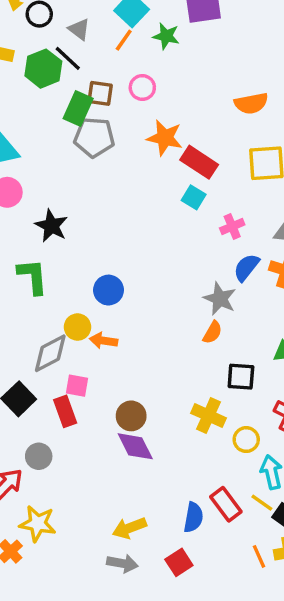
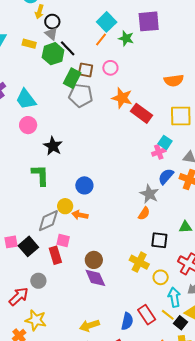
gray triangle: (79, 29) -> (51, 34), moved
cyan square: (194, 197) -> (165, 142), moved

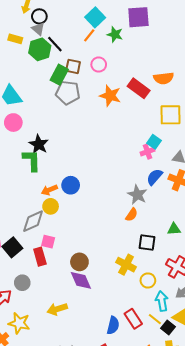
red rectangle: (141, 113) -> (139, 88), moved
green L-shape: (40, 175) -> (32, 160), moved
orange arrow: (80, 215) -> (49, 190), moved, turned -35
yellow arrow: (89, 326) -> (57, 309), moved

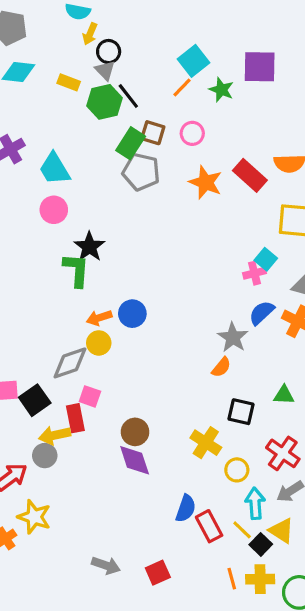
yellow arrow: (57, 309) -> (55, 435), moved
blue semicircle: (113, 325) -> (186, 508), moved

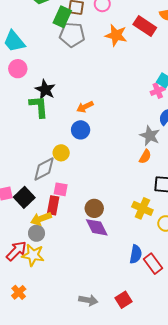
orange arrow: (99, 318) -> (85, 107), moved
red rectangle: (75, 418) -> (53, 205), turned 30
yellow star: (34, 517) -> (33, 255), moved

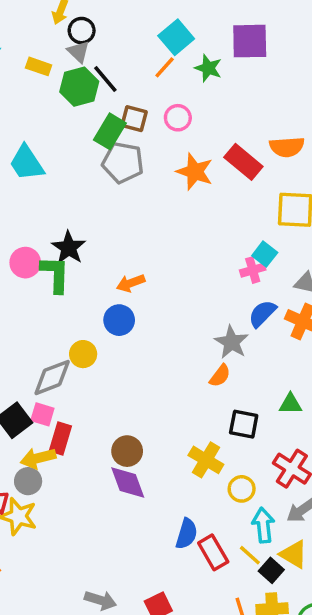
pink circle: (18, 69) -> (25, 263), moved
pink square: (61, 189) -> (42, 414), moved

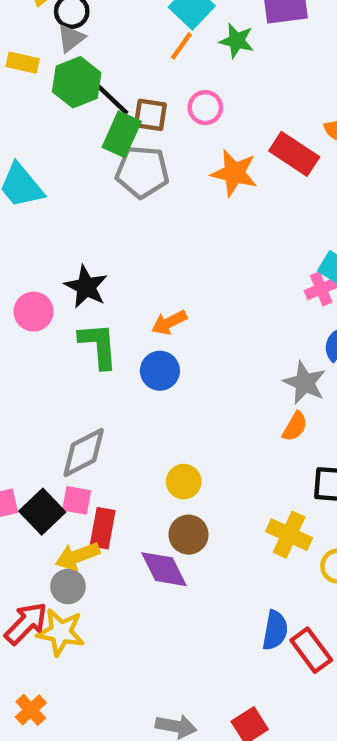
gray triangle: (79, 52) -> (71, 38), turned 45
black line: (105, 79) -> (113, 100), moved
green L-shape: (55, 274) -> (98, 345), moved
yellow circle: (83, 354) -> (184, 482), moved
purple diamond: (128, 483) -> (164, 569), moved

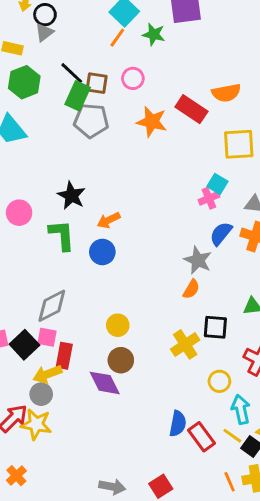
green hexagon: (77, 82) -> (24, 82), moved
black star: (86, 287) -> (71, 196), moved
yellow cross: (289, 535) -> (185, 344), moved, turned 32

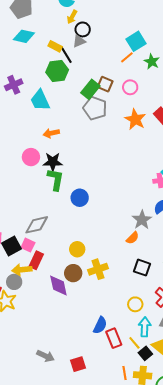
black line: (72, 73) -> (66, 55), moved
black star: (71, 196) -> (53, 162), moved, turned 30
orange arrow: (109, 220) -> (51, 133), moved
yellow cross: (185, 344) -> (98, 269), moved

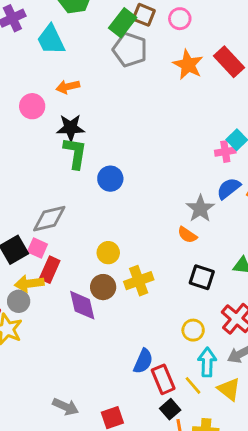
pink circle: (31, 157) -> (32, 106), moved
orange semicircle: (132, 238) -> (187, 235), turned 80
black square: (145, 353) -> (170, 409), moved

